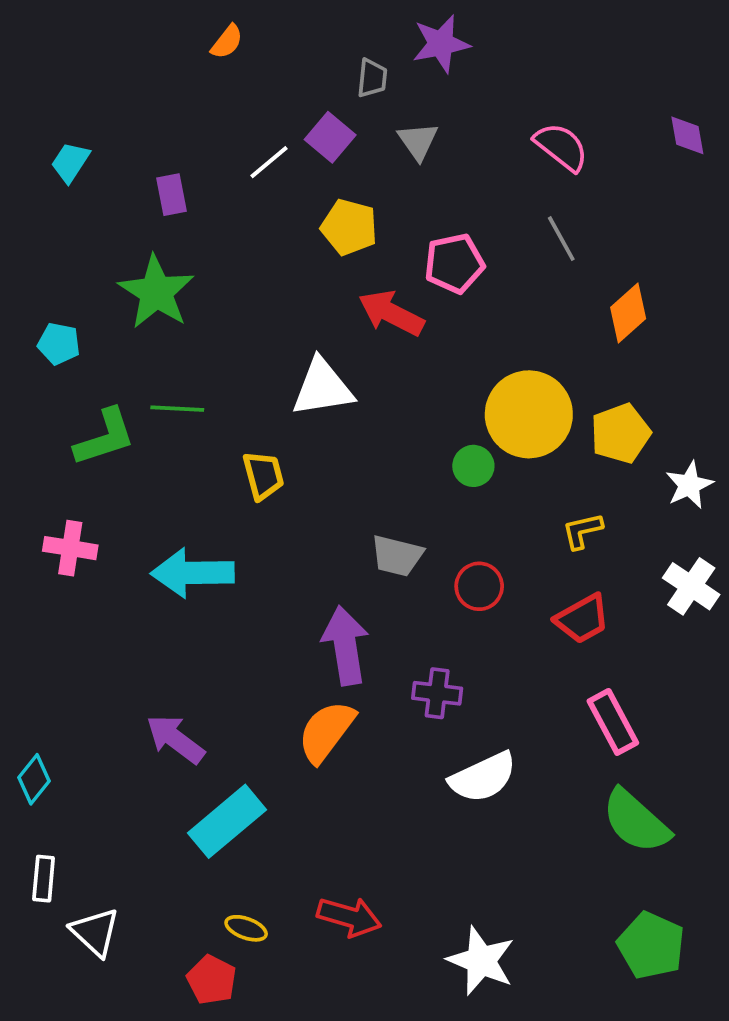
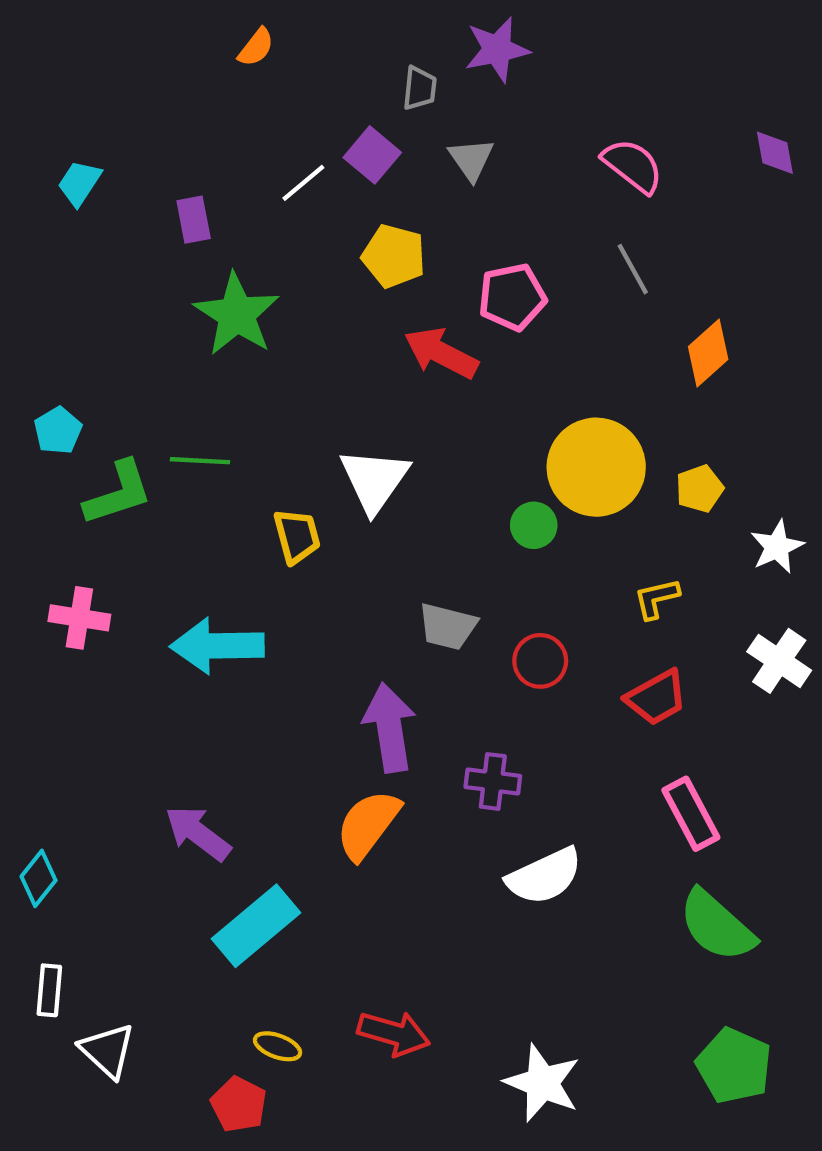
green star: (156, 292) -> (237, 314), moved
cyan pentagon: (59, 344) -> (58, 431), moved, turned 30
white triangle: (322, 388) -> (374, 480), moved, turned -46
yellow pentagon: (621, 433) -> (700, 489), size x0.7

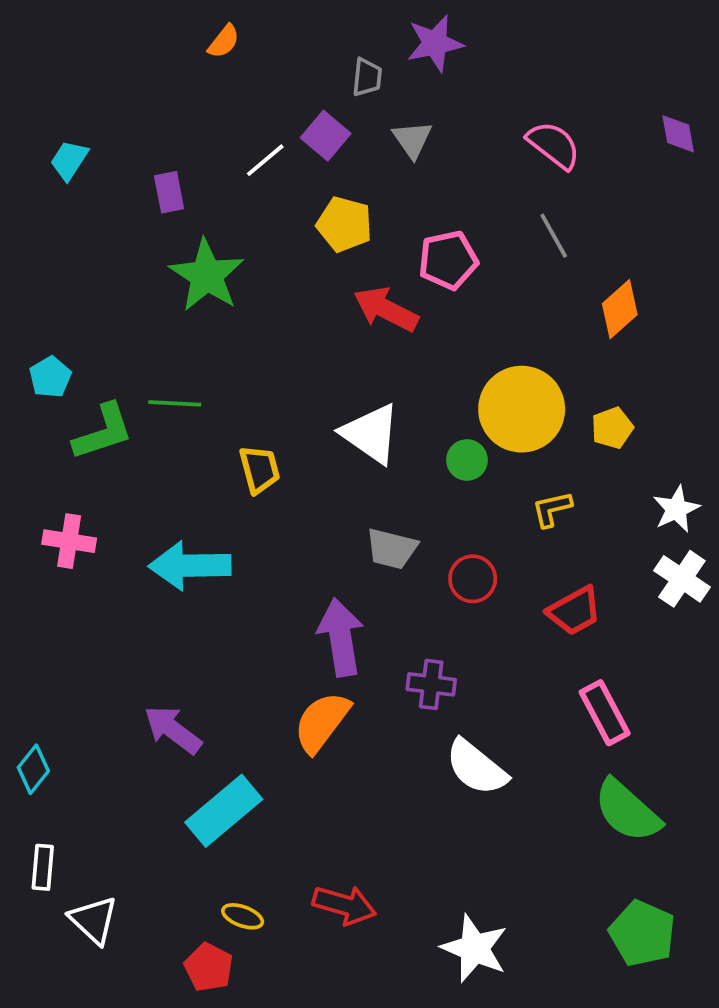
white triangle: (374, 480) -> (371, 434), moved, turned -30
white star: (777, 547) -> (676, 509), moved
yellow L-shape: (656, 598) -> (552, 509), moved
white semicircle: (544, 876) -> (476, 767), turned 64

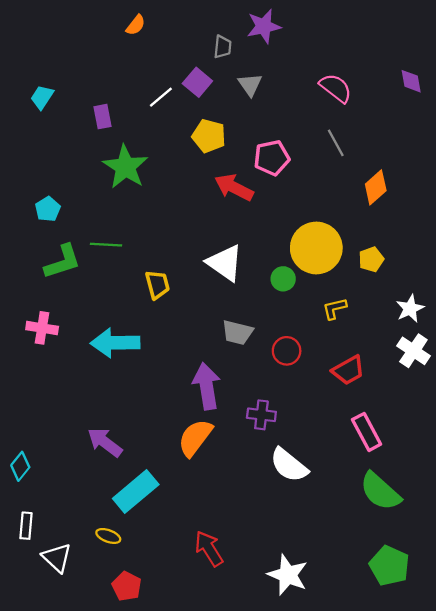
cyan pentagon: (50, 377) -> (48, 209), moved
red arrow: (344, 905) -> (209, 549), turned -138
yellow ellipse: (243, 916) -> (108, 536), moved

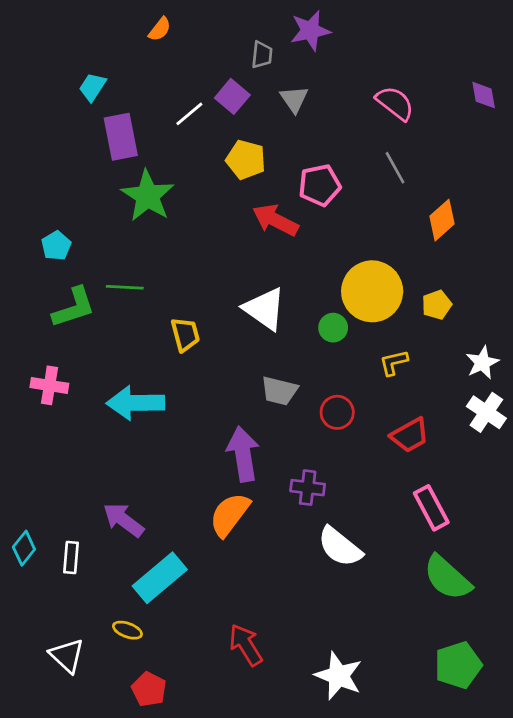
cyan trapezoid: (42, 97) -> (92, 87), moved
purple rectangle: (103, 117) -> (121, 137), size x1.6
white rectangle: (26, 526) -> (71, 558), moved
green pentagon: (389, 566) -> (458, 665), turned 30

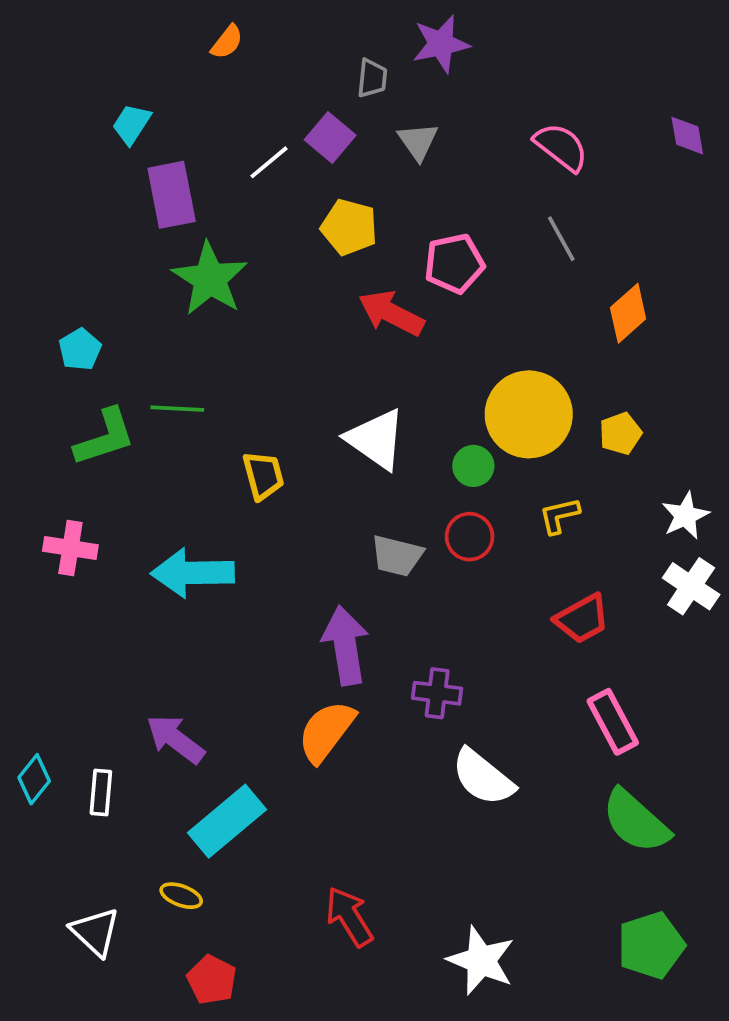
red circle: (337, 412) -> (470, 537), moved

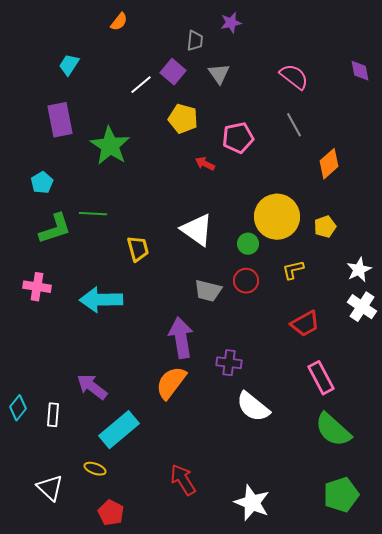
purple star: (441, 44) -> (231, 23), size x0.7
purple rectangle: (172, 195) -> (60, 120), moved
red arrow: (391, 313) -> (205, 164), size x0.6

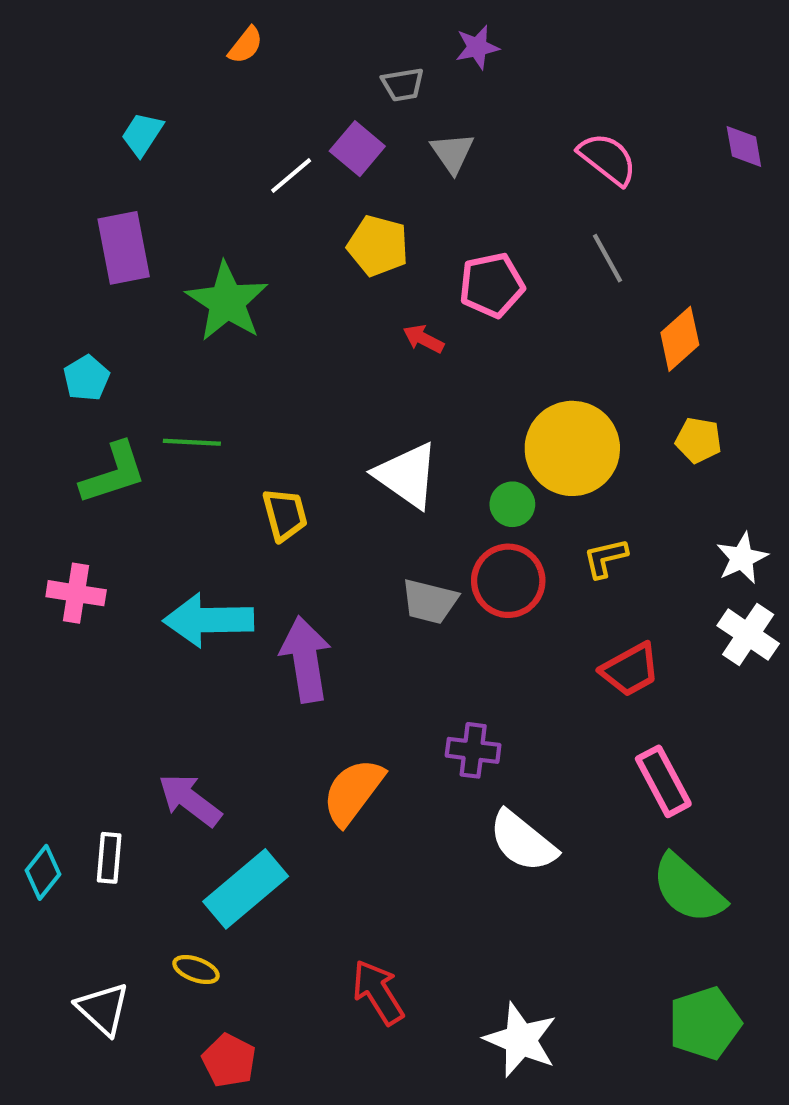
gray trapezoid: (195, 41) -> (403, 84), turned 75
yellow pentagon: (325, 227) -> (698, 440), moved, turned 30
red circle: (246, 281) -> (508, 581), size x1.4
purple arrow: (181, 338) -> (306, 659), moved
cyan diamond: (18, 408) -> (43, 872), moved

